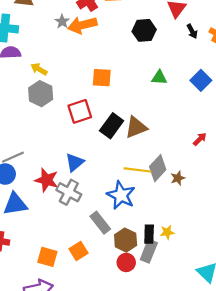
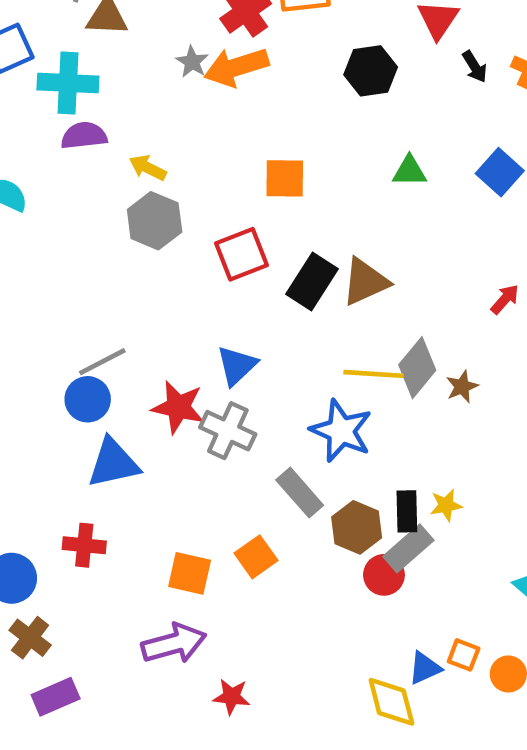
gray rectangle: (149, 251) -> (408, 548), turned 30
red circle: (126, 262) -> (384, 575), moved

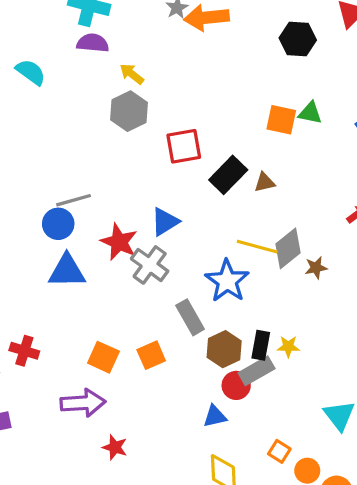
orange square: (285, 178) -> (281, 120), moved
brown triangle: (365, 282) -> (265, 182), size x0.6
red cross: (84, 545) -> (24, 351), moved
blue triangle: (425, 668) -> (215, 416), moved

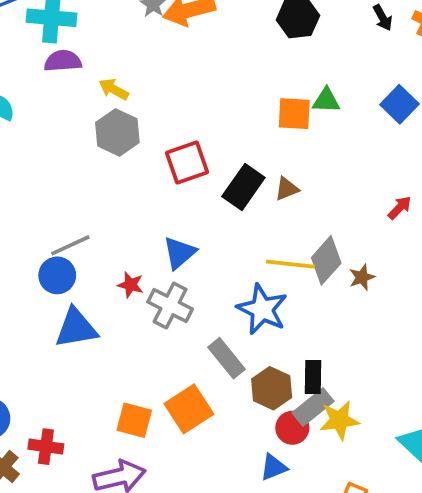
red star: (119, 242) -> (131, 285), size x0.6
yellow star: (288, 347) -> (339, 420), moved, size x1.5
red cross: (24, 351) -> (46, 447), moved
orange square: (151, 355) -> (189, 409), size x1.4

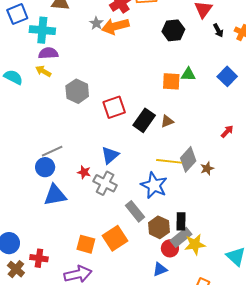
yellow arrow: (114, 89) -> (43, 71), moved

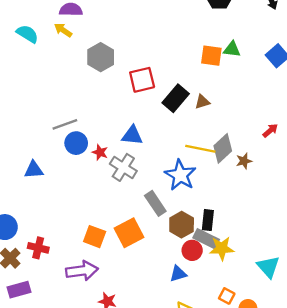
red arrow: (227, 131) -> (270, 131), moved
blue triangle: (110, 155) -> (132, 135), turned 42
blue circle: (45, 167) -> (76, 143), moved
blue triangle: (55, 195) -> (34, 170), moved, size x0.7
gray rectangle: (181, 237) -> (206, 239), turned 60

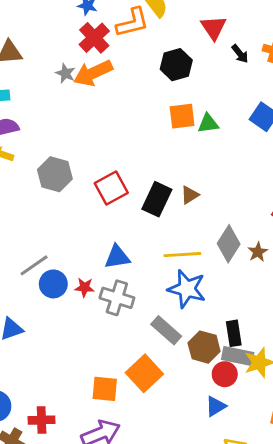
orange square: (211, 56) -> (182, 116), moved
yellow line: (200, 149) -> (182, 255), moved

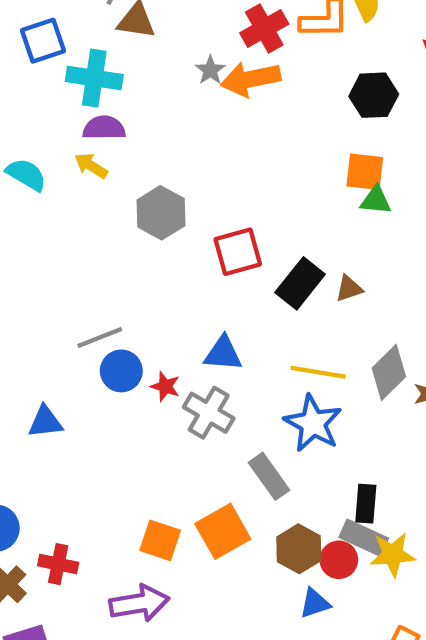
green triangle: (208, 123) -> (376, 200), moved
brown hexagon: (204, 347) -> (299, 549), moved

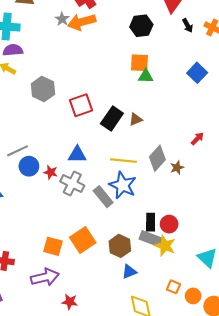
gray rectangle: (269, 476) -> (103, 197), moved
yellow star: (393, 555) -> (165, 246), turned 30
red circle: (339, 560) -> (169, 224), moved

